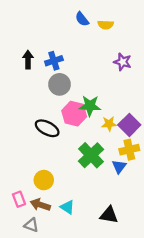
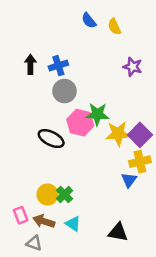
yellow semicircle: (106, 25) -> (114, 27), turned 63
yellow star: (109, 124) -> (118, 134), size x1.5
green cross: (91, 155) -> (64, 195), moved, size x0.6

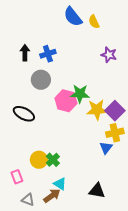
blue semicircle: (89, 20) -> (73, 17), size x1.5
gray circle: (64, 91) -> (41, 80), moved
black ellipse: (51, 139) -> (24, 114), moved
brown arrow: (44, 221) -> (52, 196), moved, turned 126

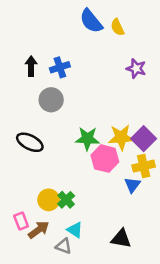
green star: (80, 94) -> (87, 139), moved
pink hexagon: (66, 101) -> (105, 159), moved
brown arrow: (52, 196) -> (39, 230), moved
gray triangle: (28, 200) -> (64, 246), moved

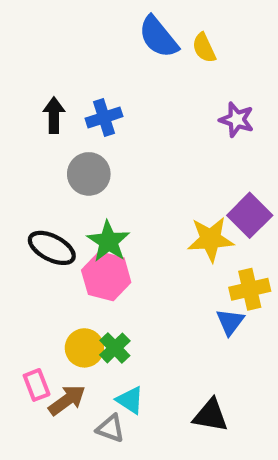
green star: (87, 139) -> (108, 241), moved, turned 30
purple square: (144, 139) -> (250, 215), moved
pink hexagon: (105, 159) -> (106, 276), moved

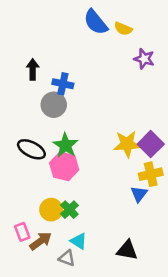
yellow semicircle: (204, 48) -> (123, 29), turned -42
blue cross: (104, 117) -> (63, 84), moved, turned 30
purple star: (237, 120) -> (144, 59), moved
purple square: (250, 215) -> (151, 144), moved

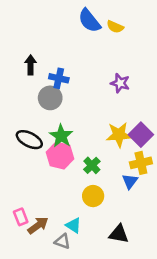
purple star: (144, 59) -> (120, 83), moved
yellow circle: (51, 210) -> (93, 196), moved
green cross: (69, 210) -> (92, 165), moved

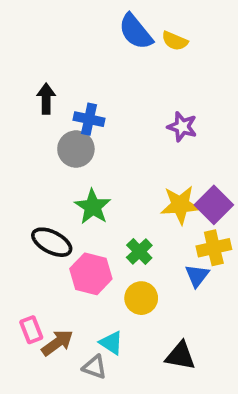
black ellipse: (29, 140) -> (52, 242), moved
pink hexagon: (60, 156) -> (91, 274), moved

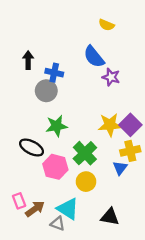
blue semicircle: (136, 32) -> (94, 57), moved
green star: (93, 207) -> (56, 126), turned 30
green cross: (139, 251) -> (85, 153), size x1.5
cyan triangle: (111, 343) -> (68, 209), size x1.5

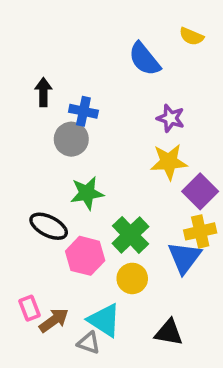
yellow semicircle: (106, 25) -> (191, 36), moved
blue semicircle: (94, 57) -> (144, 59), moved
yellow star: (110, 125) -> (169, 162), moved
blue triangle: (120, 168) -> (184, 258), size x1.5

